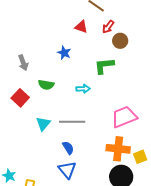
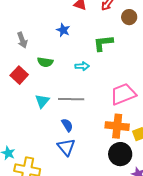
brown circle: (120, 41) -> (129, 17), moved

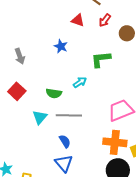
green semicircle: (45, 62) -> (54, 93), moved
cyan arrow: (82, 66) -> (80, 82), turned -32

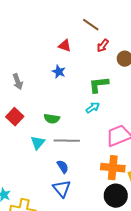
red triangle: (78, 20) -> (65, 46), moved
cyan arrow: (80, 82) -> (93, 108), moved

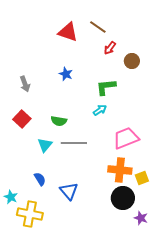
red triangle: (65, 46) -> (68, 32), moved, size x1.5
blue semicircle: (63, 167) -> (40, 179), moved

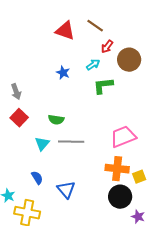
brown circle: (132, 61) -> (129, 60), size x1.5
gray arrow: (25, 84) -> (16, 92), moved
cyan arrow: (100, 110) -> (93, 65), moved

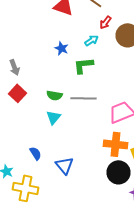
green L-shape: (103, 86) -> (84, 65), moved
gray line: (71, 142) -> (84, 98), moved
cyan triangle: (42, 144) -> (54, 117), moved

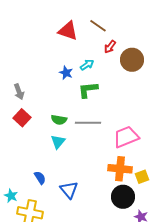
cyan arrow: (92, 40) -> (87, 65), moved

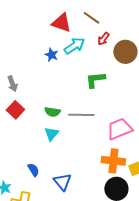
cyan arrow: (87, 65) -> (74, 46), moved, size x1.5
blue star: (66, 73) -> (51, 55), moved
green L-shape: (88, 90) -> (95, 80), moved

